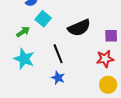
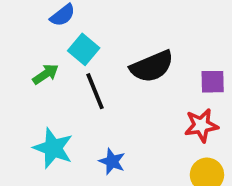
black line: (58, 54) -> (95, 91), moved
cyan star: (24, 59) -> (53, 148), moved

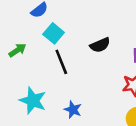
black semicircle: (152, 66) -> (100, 45), size x0.7
green arrow: (46, 74) -> (17, 50), moved

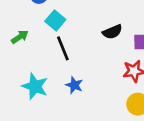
black semicircle: (100, 45) -> (112, 32), moved
blue star: (73, 110) -> (74, 85), moved

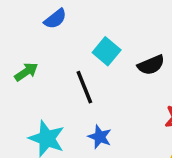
cyan square: (55, 20) -> (107, 51), moved

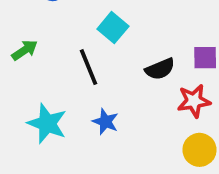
black semicircle: (151, 65) -> (160, 69), moved

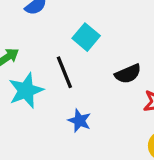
cyan star: (47, 124) -> (26, 91), moved, turned 30

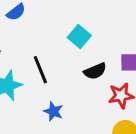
cyan square: (86, 37) -> (79, 37), moved

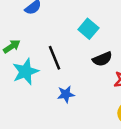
blue star: (53, 111) -> (66, 94), turned -30

